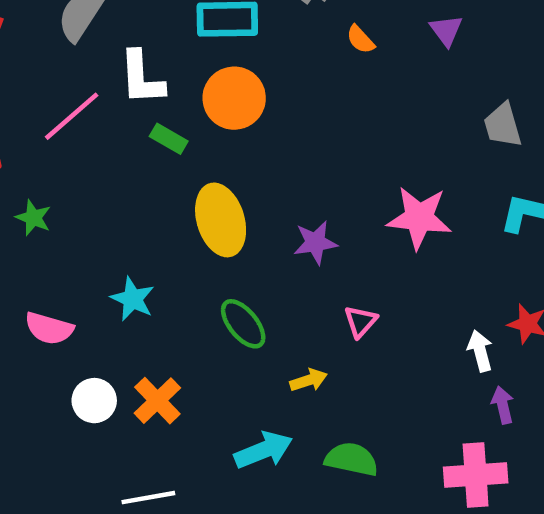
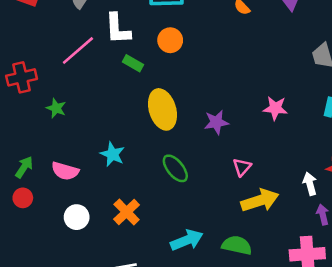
orange circle: (234, 98) -> (170, 40), size x0.7
pink star: (419, 218) -> (275, 108), size x0.7
yellow arrow: (309, 380) -> (260, 200), moved, size x1.8
white circle: (94, 401) -> (77, 217), moved

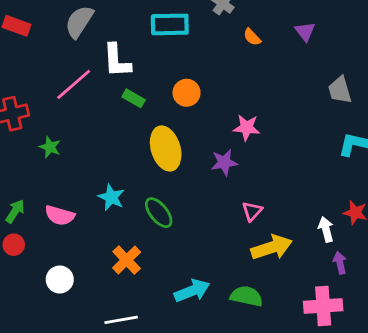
orange circle: (170, 40) -> (187, 93), moved
pink star: (275, 108) -> (246, 128), moved
green ellipse: (175, 168) -> (159, 213), moved
white circle: (77, 217) -> (60, 280), moved

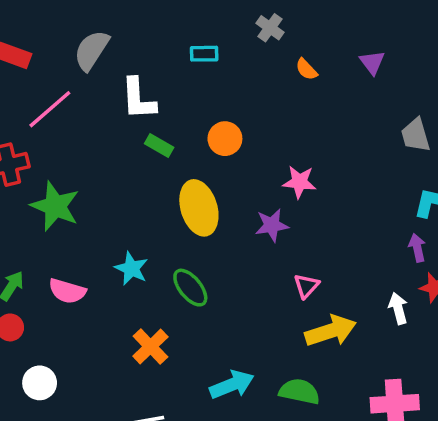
cyan rectangle: (170, 24) -> (204, 54), size x0.6
pink line: (74, 84) -> (50, 109), moved
green star: (50, 147) -> (55, 206), size x1.8
purple arrow: (340, 263) -> (417, 248), moved
white circle: (60, 280) -> (40, 383), moved

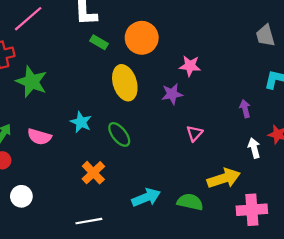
orange circle: (225, 139) -> (142, 38), size x1.5
purple arrow: (417, 248) -> (245, 109), moved
yellow arrow: (331, 331) -> (224, 178), moved

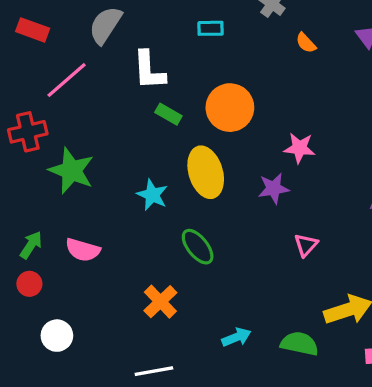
cyan star: (81, 122) -> (152, 195), moved
cyan arrow: (146, 197) -> (236, 337), size x0.7

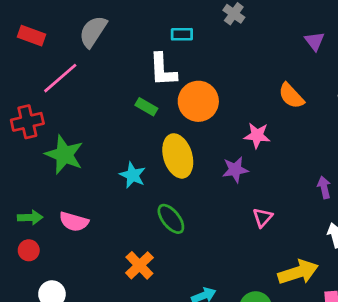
orange semicircle: (306, 43) -> (291, 96), moved, size x1.5
white L-shape: (149, 70) -> (163, 70), moved
green arrow: (31, 245) -> (30, 217), turned 55

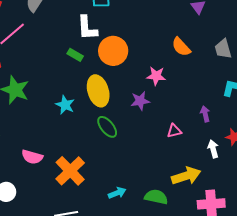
pink triangle: (263, 217) -> (174, 131), moved, turned 35
green ellipse: (171, 219) -> (107, 127), moved
pink semicircle: (74, 222) -> (32, 157), moved
orange cross: (139, 265) -> (70, 171), size x1.4

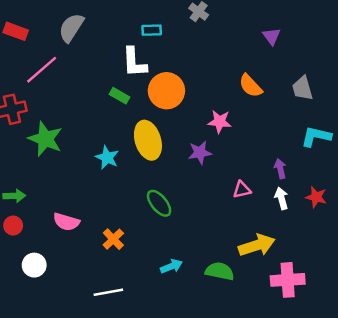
green ellipse: (107, 127) -> (159, 203), moved
white arrow: (213, 149) -> (281, 198), moved
orange cross: (70, 171) -> (113, 239), size x0.6

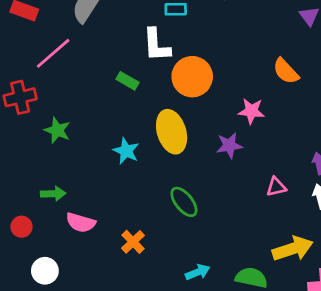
green rectangle: (119, 96) -> (127, 81), moved
green star: (45, 139) -> (57, 130), size x0.7
green arrow: (14, 196) -> (53, 194), moved

